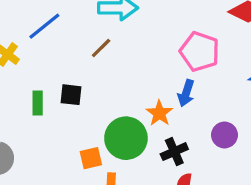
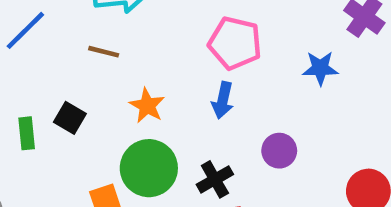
brown line: (101, 48) -> (104, 52), turned 65
black square: (71, 95) -> (70, 118), turned 30
orange star: (159, 113) -> (147, 106), moved

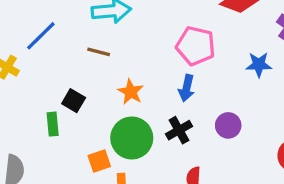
green rectangle: (27, 133) -> (53, 124), moved
black cross: (215, 179) -> (179, 130), moved

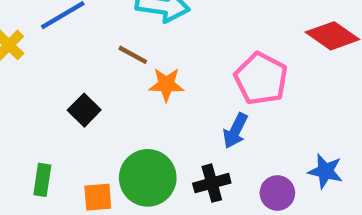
blue star: (259, 65) -> (325, 171), moved
orange star: (131, 92) -> (166, 84), moved, turned 30
green rectangle: (53, 124) -> (42, 180), moved

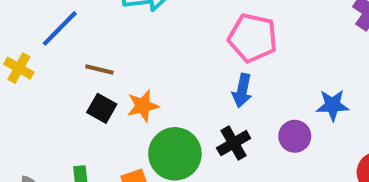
brown line: (133, 55) -> (99, 69), moved
orange star: (166, 84) -> (143, 106), moved

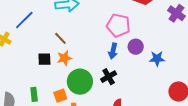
brown line: (99, 69) -> (60, 38), moved, turned 32
black square: (102, 108) -> (44, 59), turned -32
purple circle: (295, 136) -> (136, 47), moved

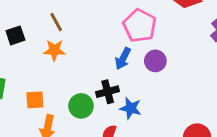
black square: (44, 59) -> (15, 35), moved, turned -32
blue star: (157, 59) -> (131, 108), moved
green circle: (80, 82) -> (81, 106), moved, size x0.7

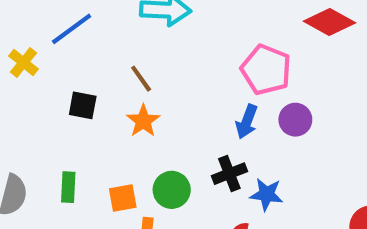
black square: (15, 35) -> (83, 105), turned 36
orange star: (54, 50) -> (143, 121), turned -30
green circle: (81, 106) -> (172, 190), moved

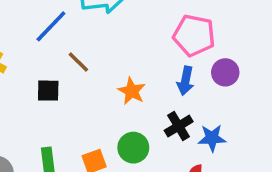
blue line: (72, 29) -> (51, 26), moved
brown line: (141, 79) -> (78, 62), moved
orange star: (143, 121) -> (132, 91), moved

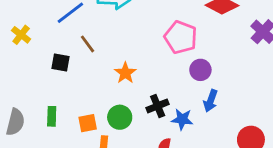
blue arrow: (185, 81) -> (211, 101), moved

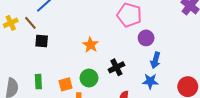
yellow cross: (21, 35) -> (11, 23), turned 32
brown line: (87, 44) -> (30, 23), moved
blue star: (182, 119) -> (150, 81), moved

